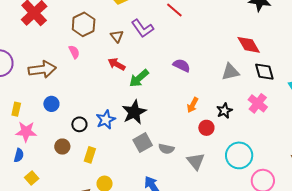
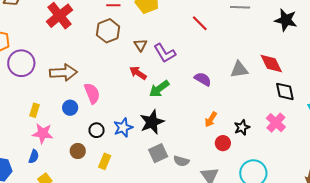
purple L-shape: (142, 28) -> (165, 53), moved
pink semicircle: (74, 52) -> (92, 93), moved, size x1.5
gray triangle: (230, 72) -> (239, 70), moved

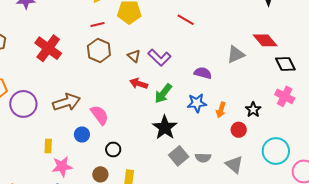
blue star: (123, 127) -> (197, 103), moved, turned 30

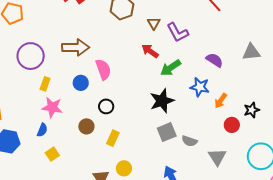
purple circle: (23, 104) -> (31, 56), moved

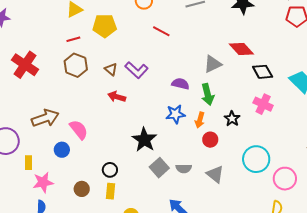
green arrow: (171, 68) -> (208, 94), moved, turned -50
black circle: (106, 106) -> (110, 170), moved
red circle: (232, 125) -> (210, 140), moved

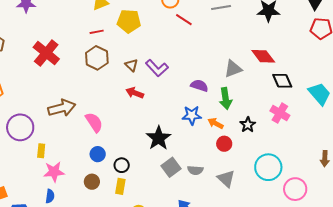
red line: (161, 31) -> (184, 20), moved
orange arrow: (200, 120) -> (216, 123), turned 98
blue circle: (62, 150) -> (98, 154), moved

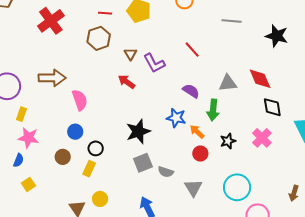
red line: (184, 20) -> (192, 50), moved

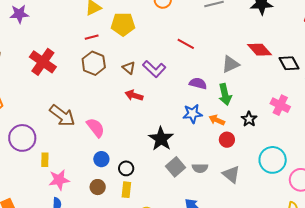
brown arrow: (52, 78) -> (62, 116), turned 56
black diamond: (272, 107) -> (289, 63), moved

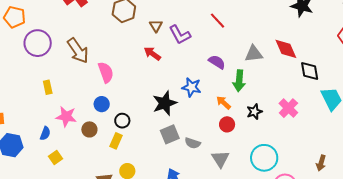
blue star: (193, 114) -> (192, 87), moved
purple circle: (22, 138) -> (38, 43), moved
yellow rectangle: (45, 160) -> (48, 87), turned -32
pink star: (59, 180) -> (66, 117), moved

